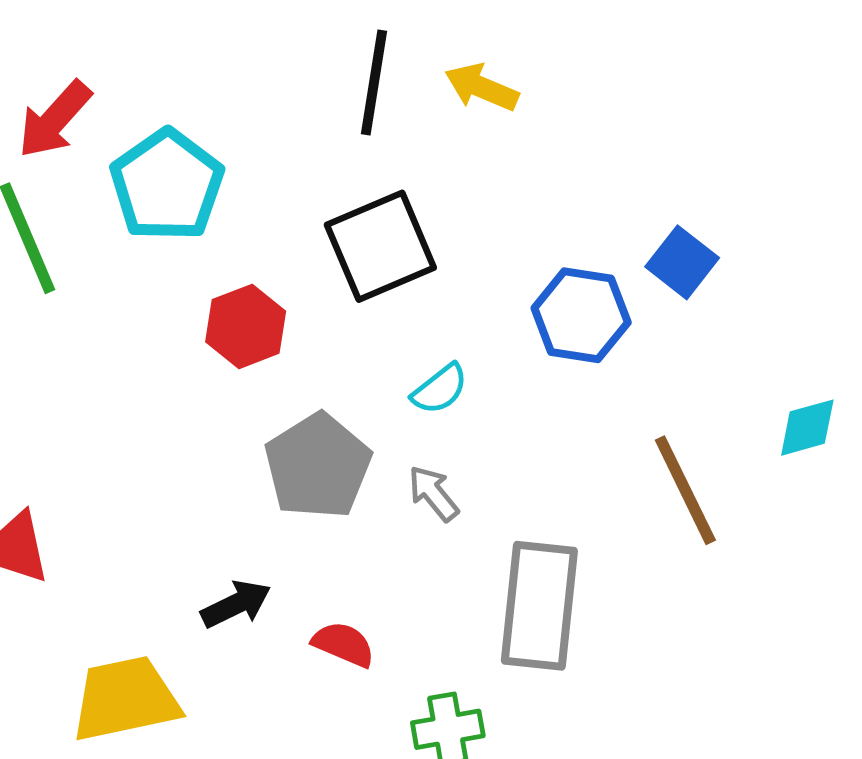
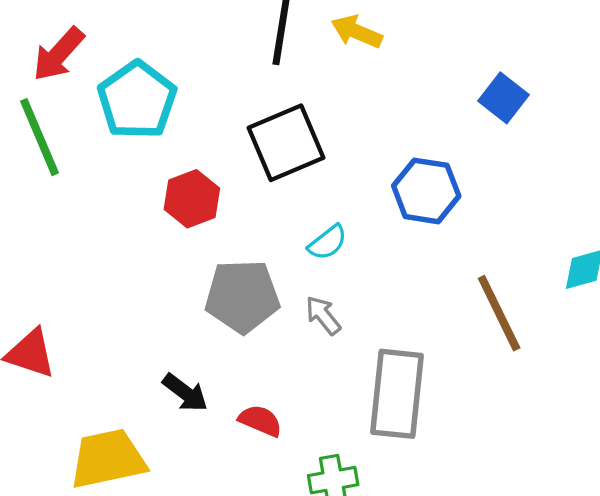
blue square: (682, 262) -> (504, 98), moved
gray pentagon: (318, 466) -> (242, 296), turned 30
black arrow: (236, 604) -> (185, 393), turned 63

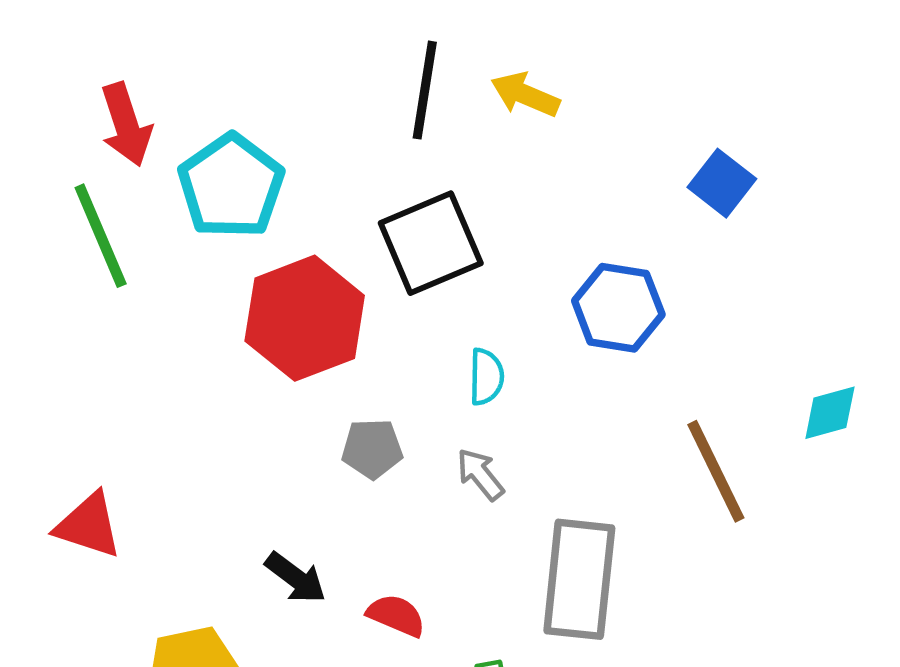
red arrow: (58, 54) -> (126, 125), turned -60
red hexagon: (192, 199) -> (305, 318), size x1.6
cyan semicircle: (328, 242) -> (486, 377), turned -51
gray pentagon: (242, 296) -> (372, 449), size x0.6

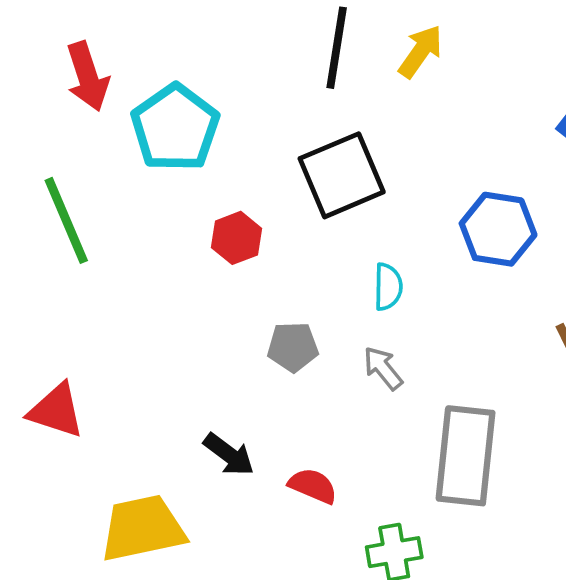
yellow arrow: (525, 95) -> (420, 51), turned 102
green line: (101, 236) -> (66, 220), moved
red hexagon: (305, 318) -> (236, 238), size x0.5

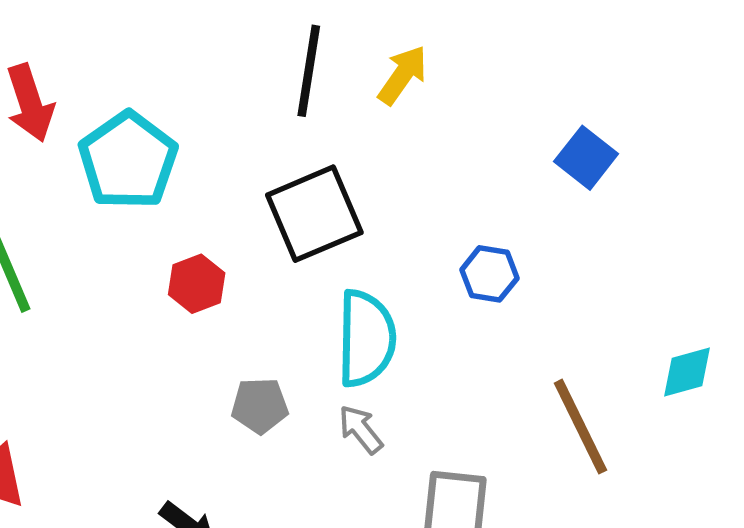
blue hexagon: (498, 229) -> (489, 274), size x0.7
cyan semicircle: (388, 287) -> (366, 338), size x1.8

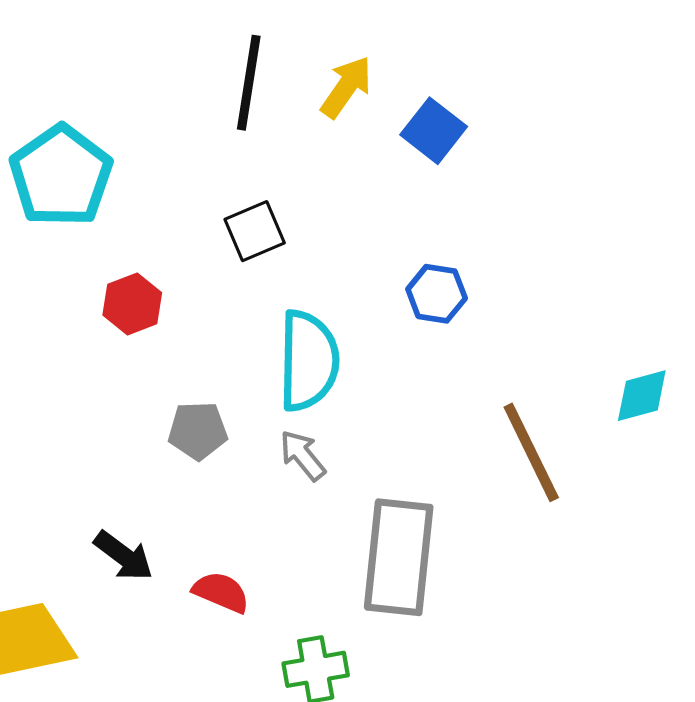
blue square: (586, 158) -> (434, 131), moved
black square: (314, 214) -> (255, 231), size x0.6

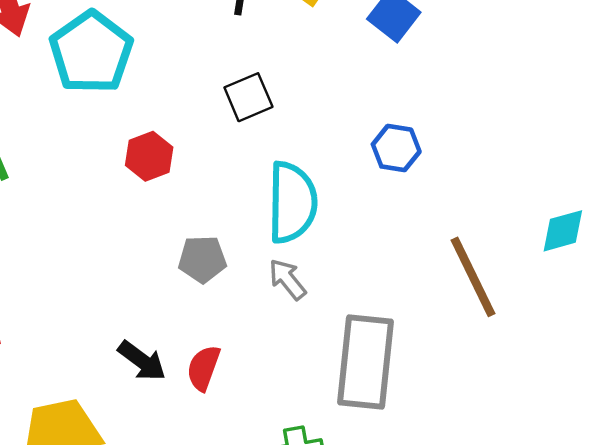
red semicircle: (221, 592) -> (203, 368), moved, turned -93

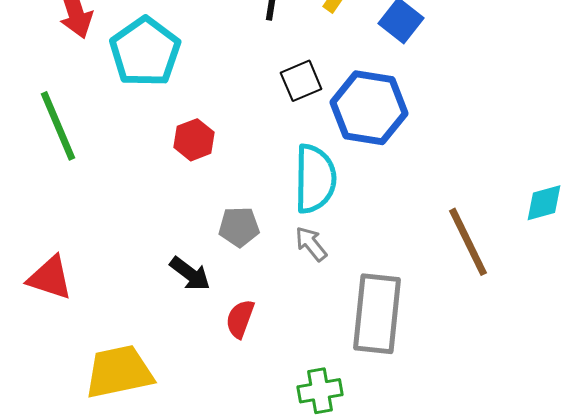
black square: (248, 97) -> (301, 81), moved
blue hexagon: (396, 148) -> (369, 108), moved, size x1.8
black arrow: (142, 361) -> (190, 274), moved

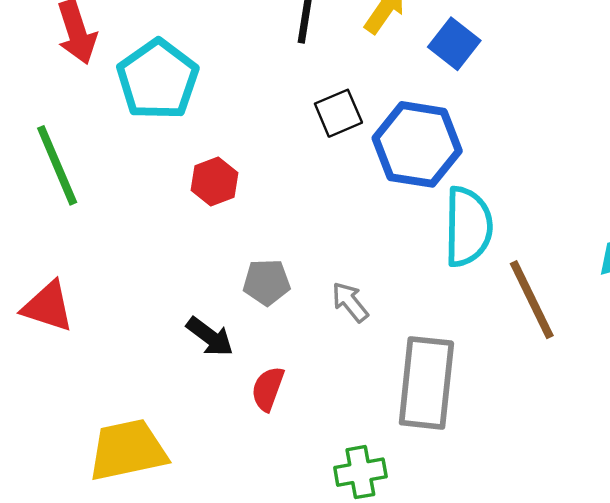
cyan semicircle: (315, 179) -> (468, 227), moved
red triangle: (50, 278) -> (48, 307), moved

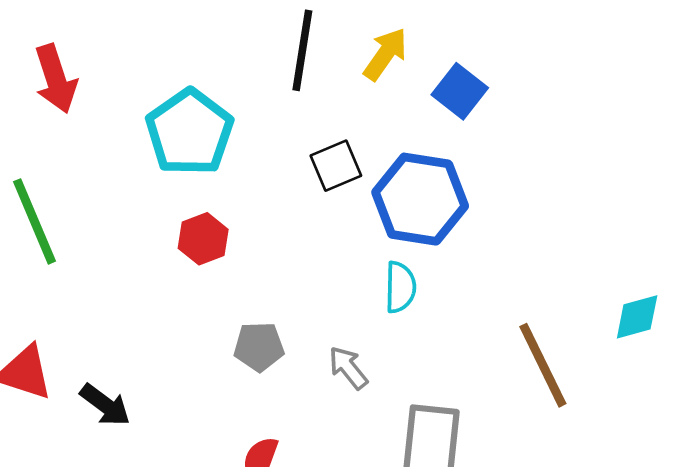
cyan pentagon: (158, 80) -> (190, 132), moved
cyan semicircle: (468, 227) -> (400, 287), moved, size x0.6
black arrow: (210, 337) -> (105, 405), moved

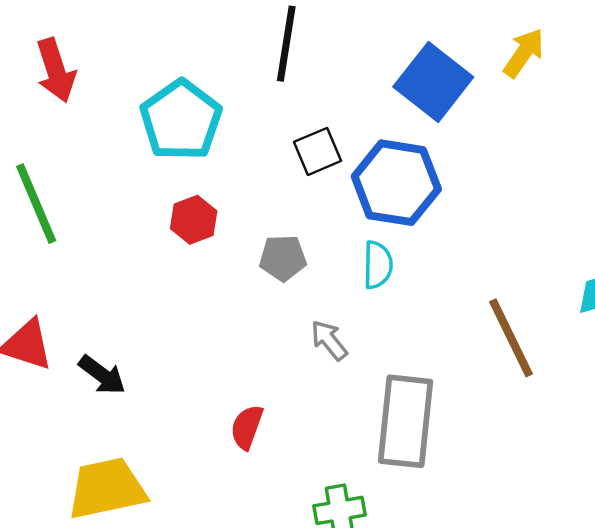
yellow arrow: (385, 54) -> (524, 53), moved
blue square: (460, 91) -> (433, 82), size x1.5
gray pentagon: (259, 347) -> (283, 258), moved

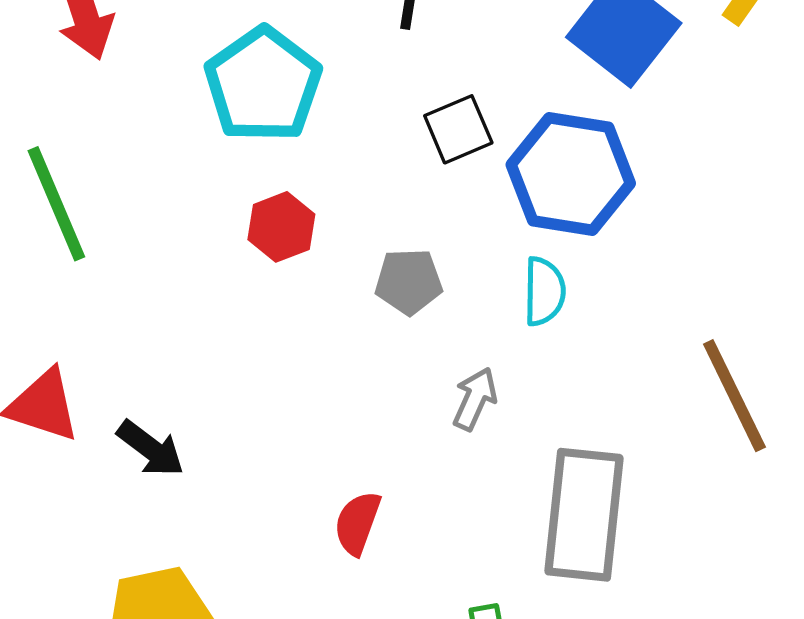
gray arrow: (329, 340) -> (475, 399), turned 63

